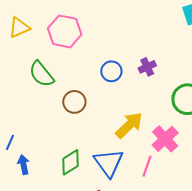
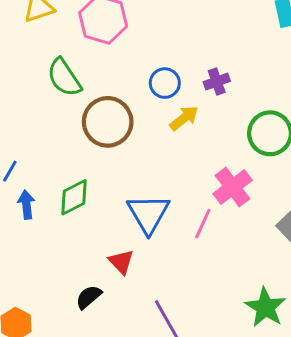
brown circle: (74, 102) -> (108, 122), size x1.5
yellow arrow: (129, 125) -> (184, 118), moved, size x0.7
green diamond: (71, 162) -> (74, 197), moved

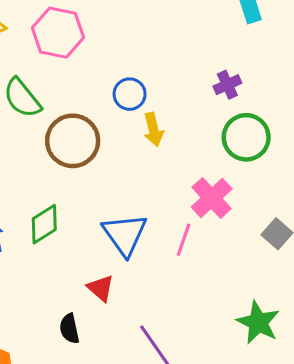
purple cross: (217, 82) -> (227, 85), moved
yellow arrow: (184, 118) -> (153, 129), turned 120
black semicircle: (89, 297) -> (69, 329), turned -56

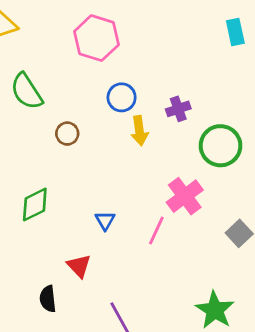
pink hexagon: (58, 33) -> (96, 38), moved
purple cross: (227, 85) -> (178, 109), moved
brown circle: (73, 141) -> (67, 134), size x0.5
blue triangle: (125, 234) -> (105, 221), size x0.5

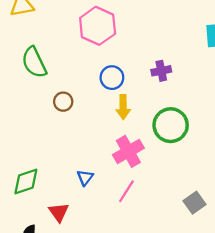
purple cross: (178, 109) -> (161, 71), moved
green circle: (221, 146) -> (171, 125), moved
pink cross: (185, 196) -> (128, 151), moved
green diamond: (35, 205) -> (26, 182), moved

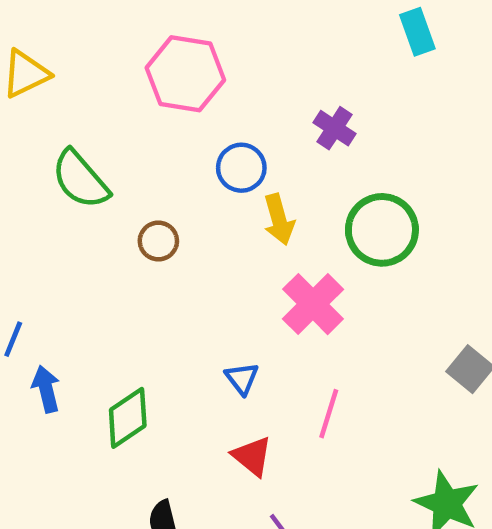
purple cross: (161, 71) -> (335, 128), turned -30
pink line: (126, 191) -> (329, 414), moved
red triangle: (59, 212) -> (252, 456), moved

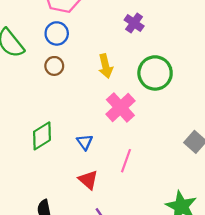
blue circle: (241, 168) -> (57, 33), moved
brown circle: (158, 241) -> (54, 66), moved
green diamond: (128, 418) -> (42, 136), moved

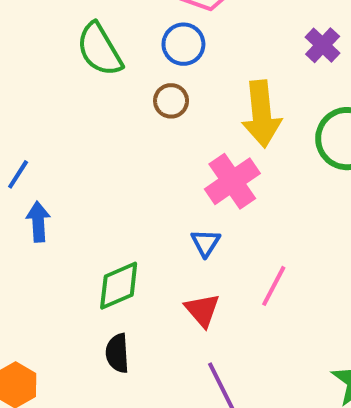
yellow arrow: (106, 66) -> (261, 114), size x1.5
pink cross: (120, 107) -> (232, 181), moved
green diamond: (42, 136) -> (119, 286), moved

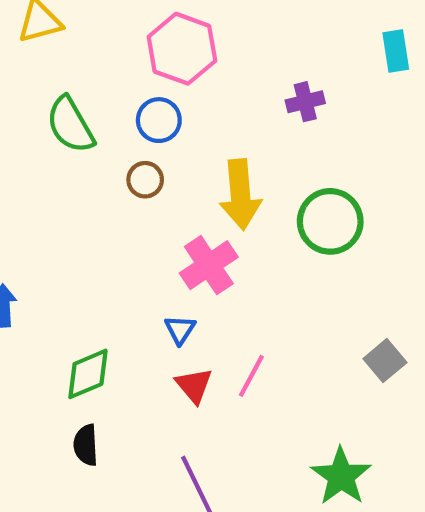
purple cross: (323, 45) -> (305, 102), moved, turned 32
red triangle: (202, 310) -> (194, 385), moved

